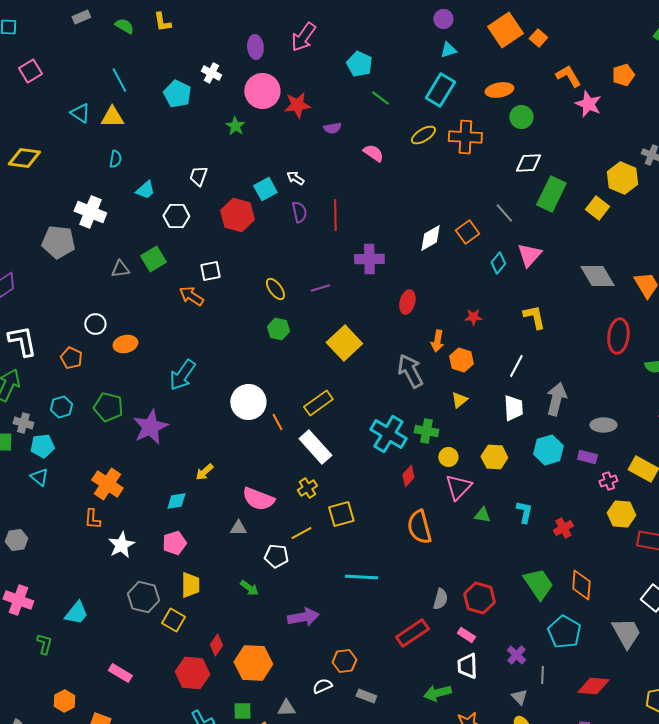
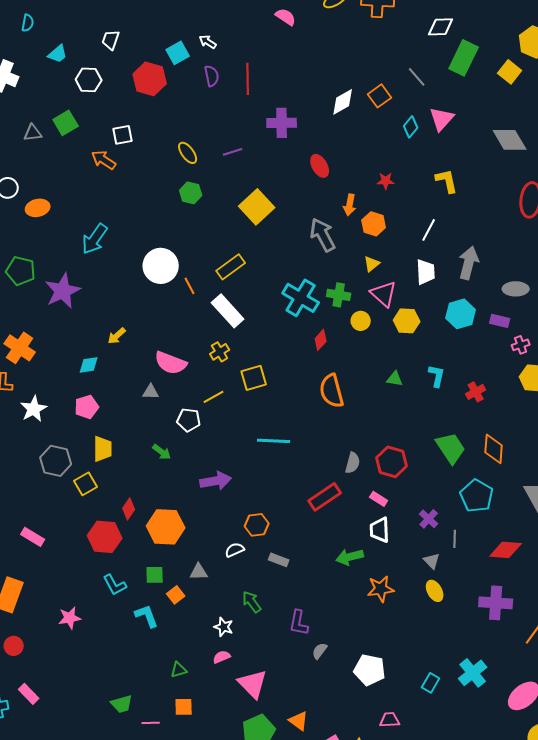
red ellipse: (407, 302) -> (320, 166), turned -45
pink triangle: (458, 487) -> (384, 294), moved, turned -32
yellow square: (173, 620) -> (86, 484), turned 30

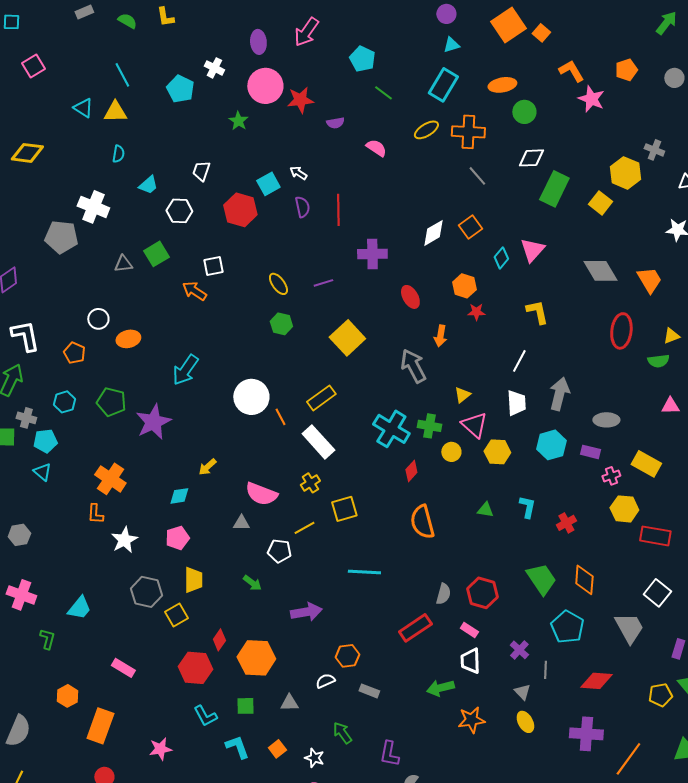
gray line: (417, 77) -> (477, 176), moved
orange hexagon: (374, 224) -> (464, 286), moved
orange square: (176, 595) -> (277, 749), moved

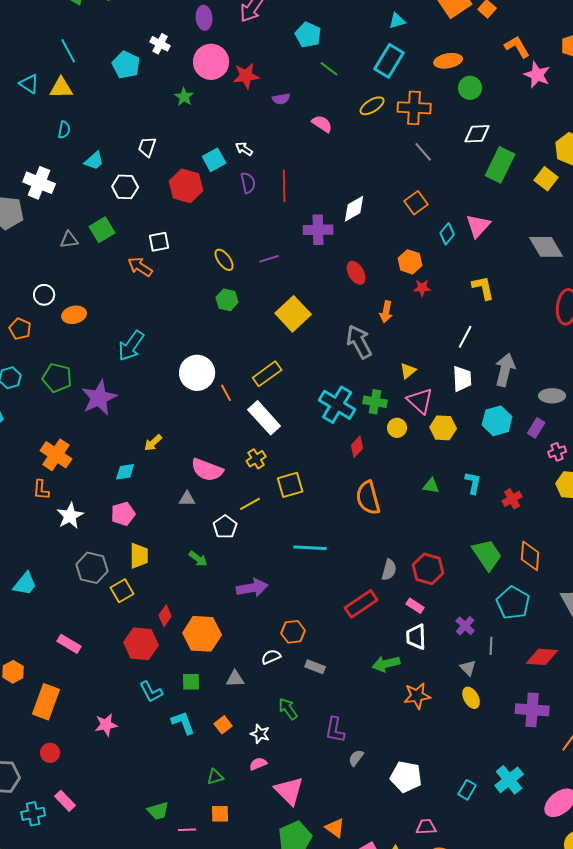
white diamond: (433, 233) -> (354, 209), moved
purple rectangle: (590, 452) -> (536, 428), turned -72
white pentagon: (279, 551) -> (225, 527), turned 30

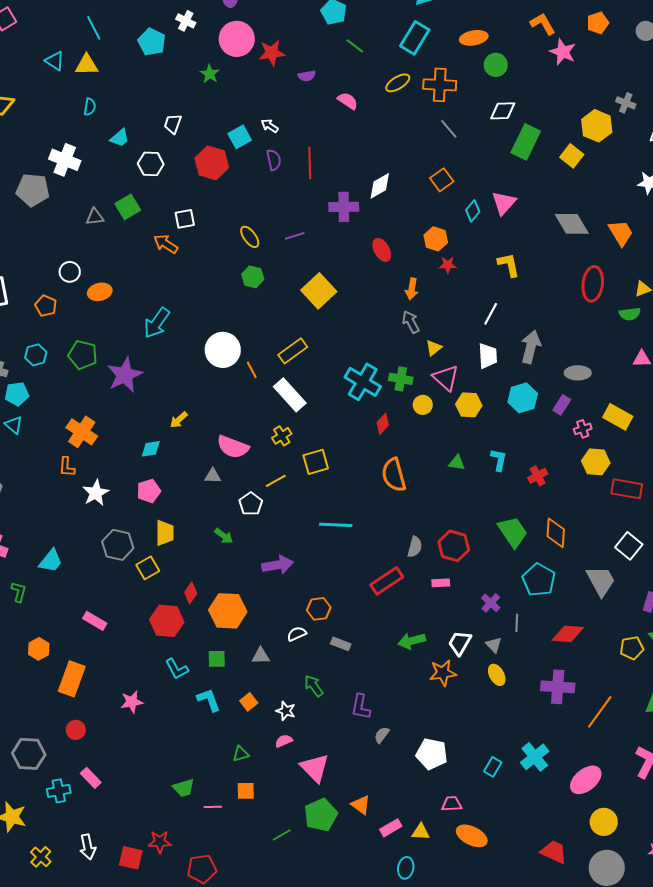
gray arrow: (359, 342) -> (411, 322), moved, size x0.7
pink rectangle: (415, 606) -> (441, 583), turned -36
white trapezoid: (416, 637) -> (460, 643), moved, turned 32

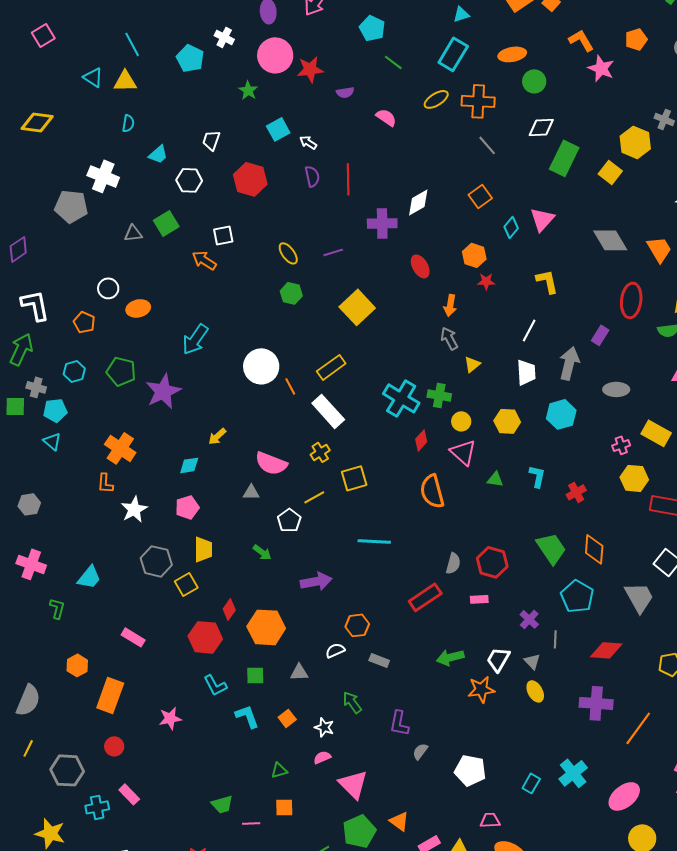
cyan square: (240, 137) -> (278, 129), moved
pink triangle: (446, 378) -> (463, 452), moved
purple rectangle: (562, 405) -> (600, 335), moved

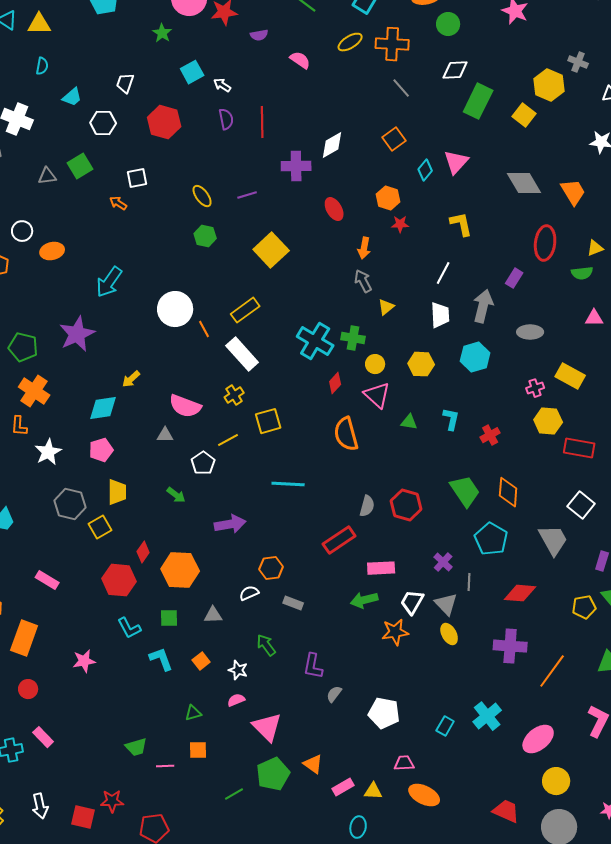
orange arrow: (204, 260) -> (118, 203), size x0.7
green pentagon: (121, 371) -> (23, 347), moved
cyan diamond: (189, 465) -> (103, 408), size x1.4
pink rectangle: (479, 599) -> (381, 568), moved, size x1.5
gray triangle: (532, 661) -> (446, 604), size x1.4

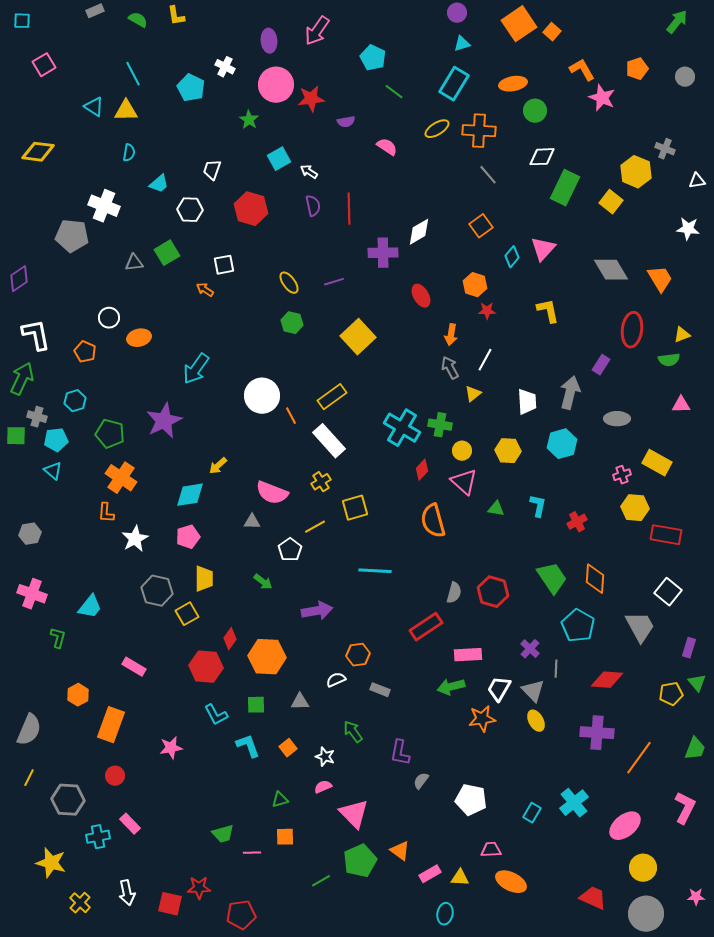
white line: (443, 273) -> (485, 360), moved

